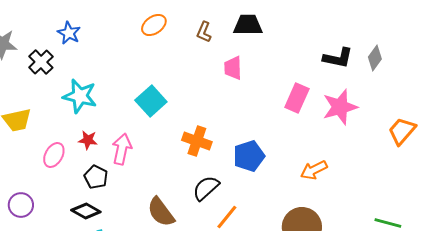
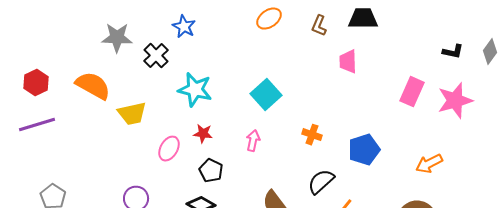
black L-shape: (338, 58) -> (453, 52), size x0.7
orange cross: (197, 141) -> (312, 135), size x0.7
pink arrow: (122, 149) -> (253, 141), moved, size x0.7

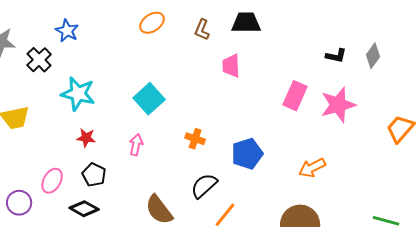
pink ellipse: (169, 149) -> (52, 181), moved

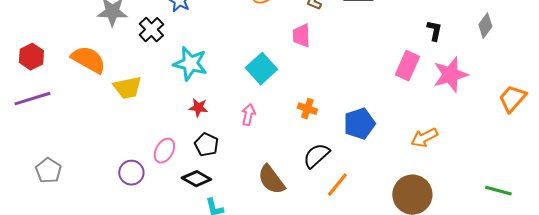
black L-shape: (336, 56) -> (434, 31), moved, turned -90
pink trapezoid: (231, 66) -> (301, 36), moved

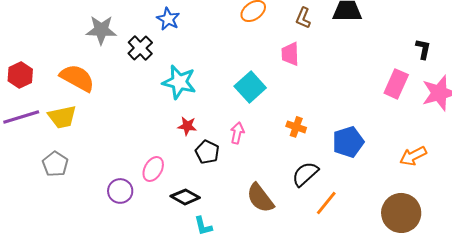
yellow trapezoid: (127, 88) -> (62, 117), moved
black pentagon: (206, 145) -> (207, 152), moved
gray pentagon: (48, 171) -> (55, 164), moved

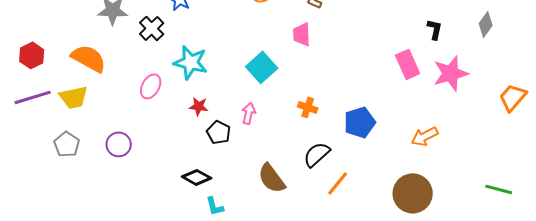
pink rectangle: (396, 84) -> (408, 64), turned -48
pink ellipse: (153, 169) -> (151, 86), moved
purple circle: (120, 191) -> (119, 144), moved

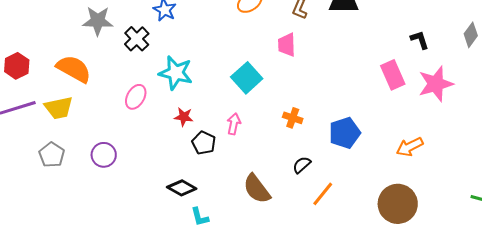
black L-shape: (435, 29) -> (420, 40), turned -30
black semicircle: (317, 154) -> (302, 165), size x0.7

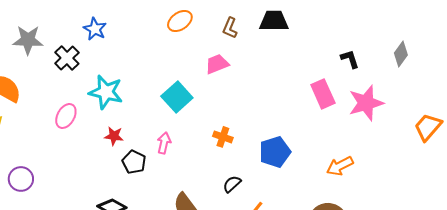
pink trapezoid: (287, 45) -> (217, 64), turned 70
purple circle: (104, 155) -> (21, 179), moved

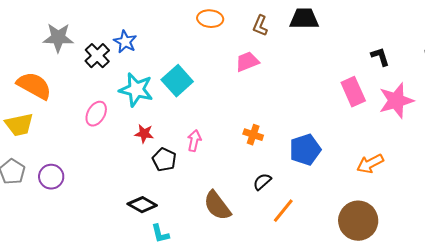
orange ellipse: (180, 21) -> (210, 19), turned 40
blue star: (95, 29) -> (125, 42), moved
cyan square: (177, 97) -> (177, 81), moved

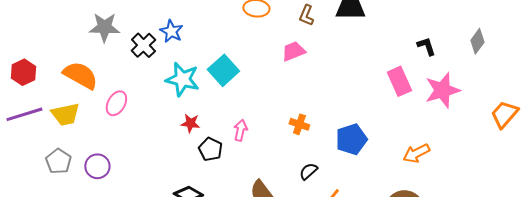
pink ellipse: (96, 114) -> (116, 103), moved

